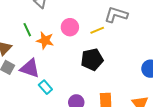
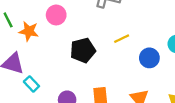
yellow line: (97, 30) -> (122, 39), moved

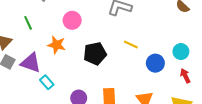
orange star: (29, 31) -> (57, 45), moved
yellow line: (122, 39) -> (131, 44), turned 48

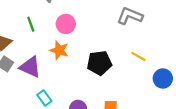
pink circle: (72, 20) -> (66, 24), moved
cyan rectangle: (47, 82) -> (44, 98), moved

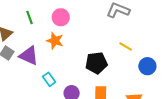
black pentagon: (99, 63) -> (96, 63), moved
cyan rectangle: (44, 98) -> (49, 79), moved

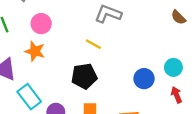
yellow line: (126, 46) -> (93, 44), moved
cyan rectangle: (49, 79) -> (29, 97), size x1.5

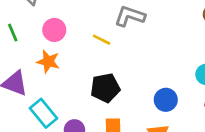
yellow line: (93, 44) -> (102, 40), moved
blue circle: (144, 79) -> (166, 100), moved

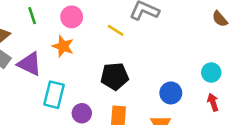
cyan rectangle: (44, 113) -> (54, 95), turned 48

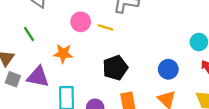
pink circle: (72, 17) -> (81, 22), moved

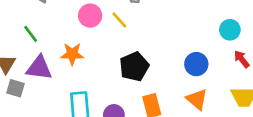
yellow line: (105, 27) -> (119, 20), turned 35
purple triangle: (38, 77) -> (39, 68), moved

